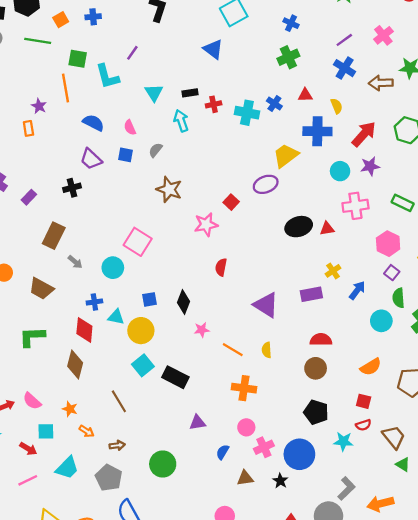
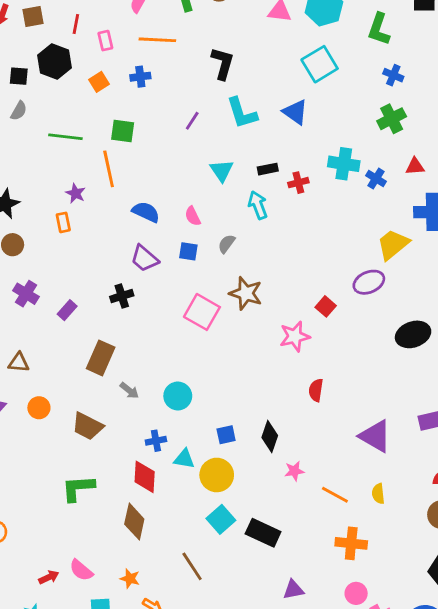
green line: (38, 41) -> (65, 137), moved
cyan L-shape: (107, 76) -> (242, 113), moved
cyan cross: (247, 113) -> (344, 164), moved
pink square: (138, 242) -> (202, 312), moved

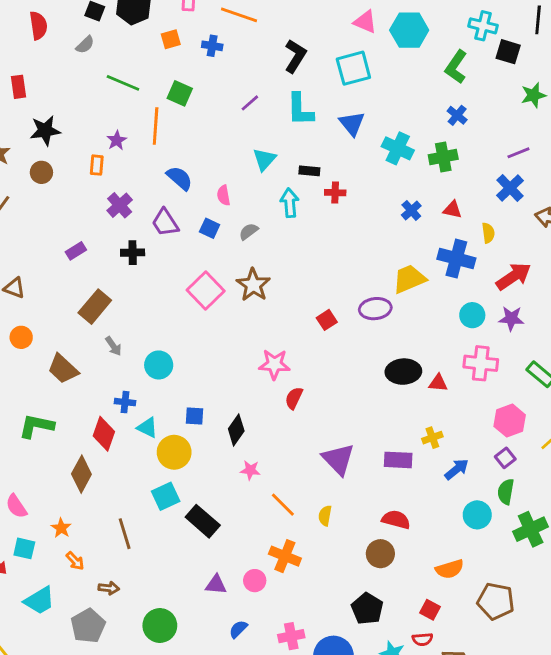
cyan square: (320, 64) -> (353, 68), moved
cyan cross: (344, 164) -> (398, 148), moved
purple cross: (26, 294) -> (120, 205), moved
pink star: (295, 336) -> (274, 364), moved
pink circle: (356, 593) -> (255, 581), moved

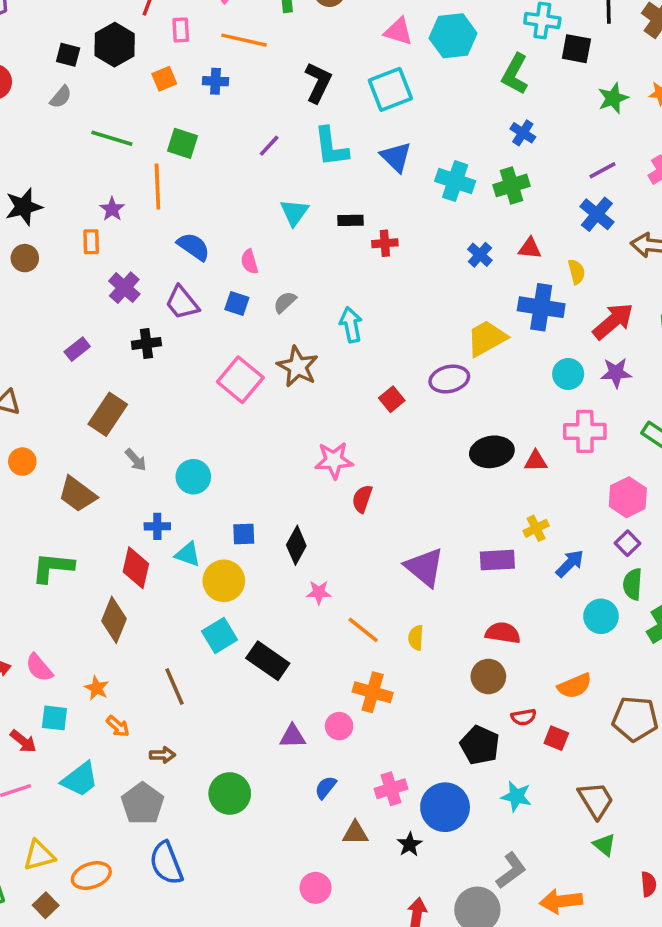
cyan arrow: (290, 203) -> (351, 325), moved
red semicircle: (422, 639) -> (524, 717), moved

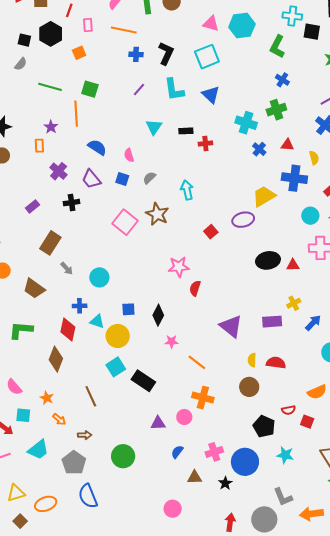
blue cross: (215, 81) -> (136, 54), moved
cyan cross: (455, 181) -> (246, 123), moved
yellow semicircle: (416, 638) -> (252, 360), moved
brown circle: (488, 676) -> (249, 387), moved
gray L-shape: (511, 871) -> (283, 497), turned 105

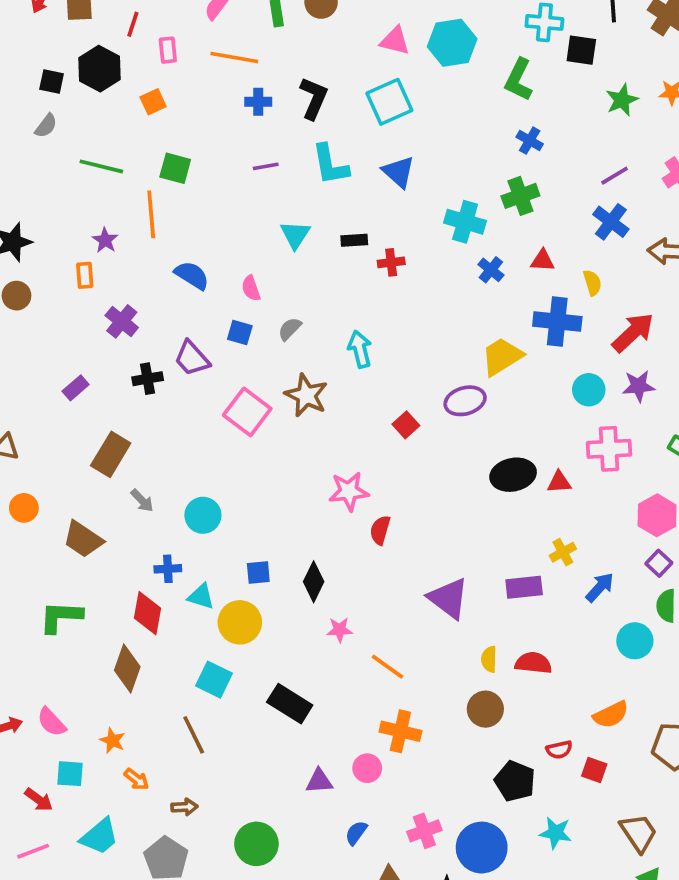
purple line: (139, 90) -> (266, 166), turned 40
purple trapezoid: (91, 179) -> (192, 358), moved
cyan square: (116, 367) -> (214, 680), moved, turned -30

